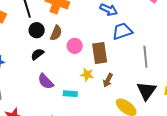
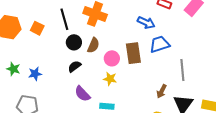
brown rectangle: (100, 53) -> (133, 53), moved
yellow star: (87, 75) -> (110, 79), moved
brown arrow: (108, 80) -> (162, 91), moved

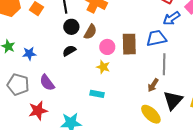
blue arrow: (146, 23) -> (171, 18), moved, turned 114
gray line: (182, 70) -> (164, 64), moved
purple semicircle: (82, 94) -> (47, 83), moved

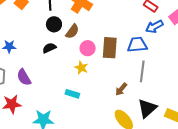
brown arrow: (153, 85) -> (121, 89), moved

